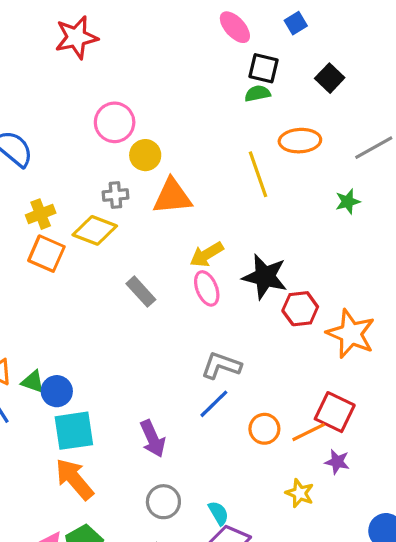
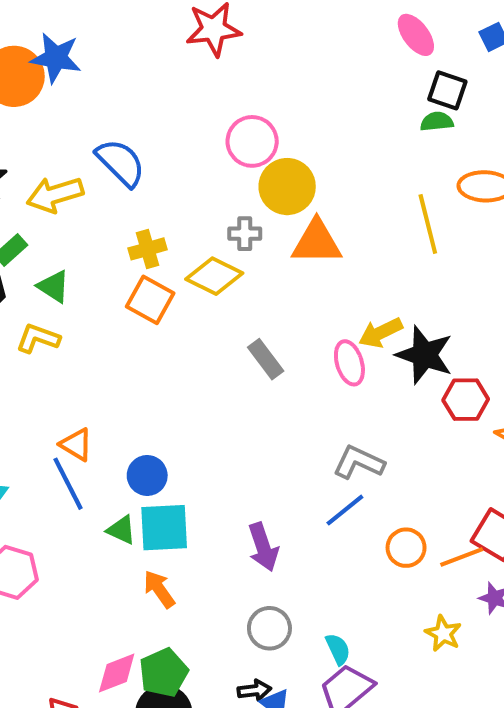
yellow circle: (145, 155) -> (287, 187), size x1.4
yellow arrow: (207, 254) -> (380, 333), moved
green triangle: (33, 382) -> (121, 530), moved
orange arrow: (74, 479) -> (159, 589), size x0.7

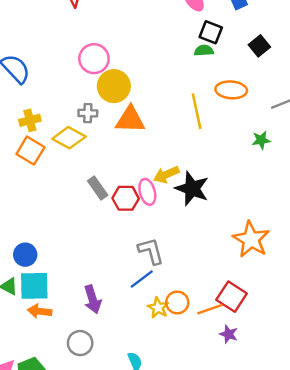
red hexagon: (466, 400) -> (126, 198), moved
gray L-shape: (359, 462) -> (151, 251), turned 48
orange arrow: (159, 589) -> (40, 311), moved, turned -50
gray circle: (269, 628) -> (80, 343), moved
yellow star: (443, 633) -> (158, 308), moved

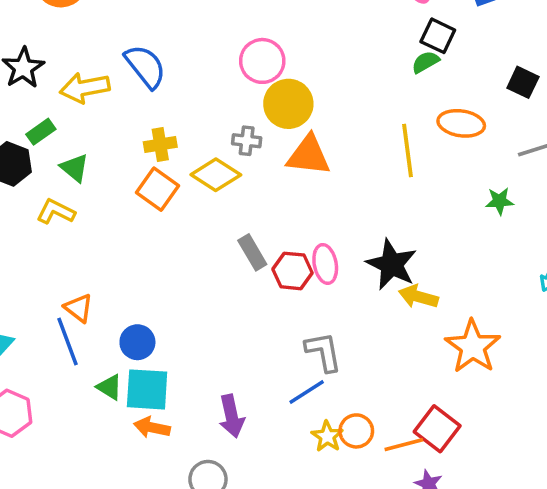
black square: (259, 46) -> (523, 82), moved, turned -30
green semicircle: (204, 51) -> (425, 62), turned -30
yellow arrow: (166, 175) -> (418, 297), moved, turned 35

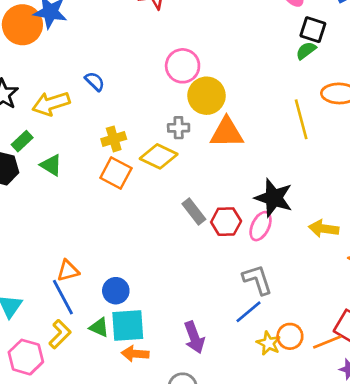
blue semicircle: (145, 66) -> (95, 81), size x0.6
yellow L-shape: (56, 212) -> (60, 334), moved, turned 116
pink ellipse: (325, 264) -> (261, 226), moved, turned 44
black star: (392, 264) -> (274, 198), moved
orange triangle: (78, 308) -> (68, 271), turned -45

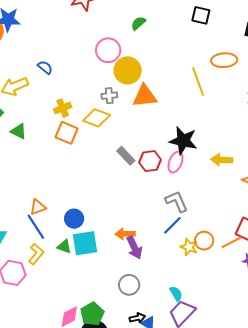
green semicircle: (306, 51) -> (138, 23), moved
orange arrow: (135, 354) -> (125, 234), moved

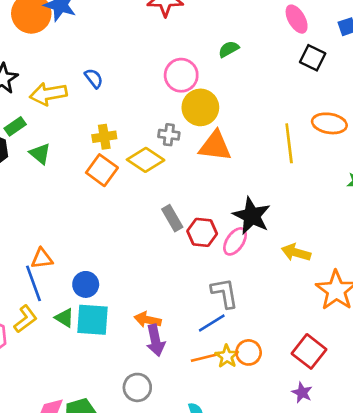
orange line: (232, 242) -> (205, 357), moved

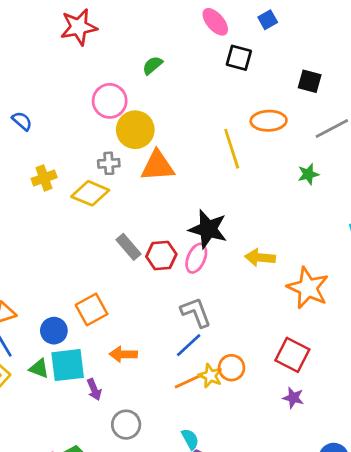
orange square: (102, 170) -> (92, 310), moved, turned 36
purple arrow: (155, 340) -> (94, 390), moved, size x0.7

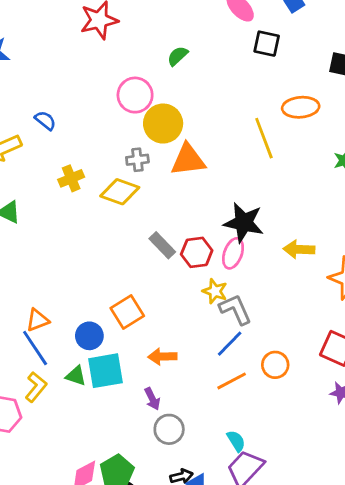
yellow star: (210, 376) -> (215, 291), moved
purple arrow: (94, 390) -> (152, 399), moved

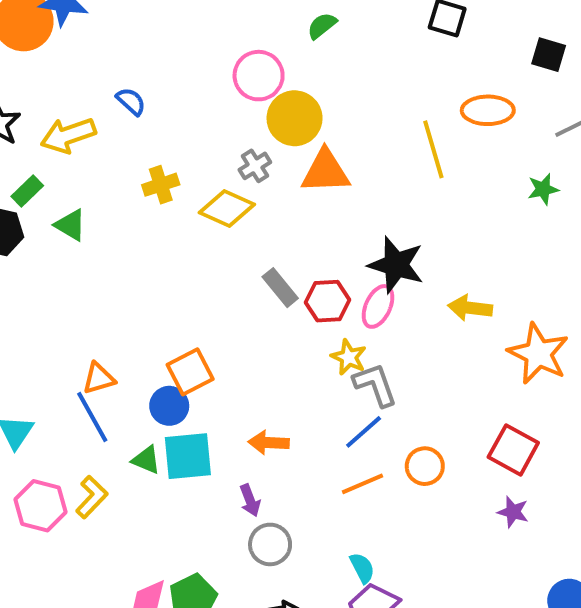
gray cross: (137, 160) -> (255, 166), turned -30
orange square: (127, 312) -> (190, 372), moved
yellow L-shape: (36, 387) -> (92, 497), moved

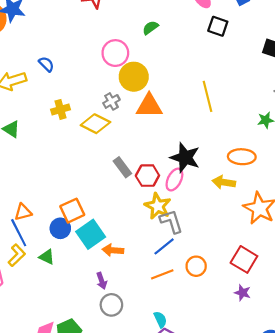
orange ellipse: (488, 110) -> (242, 157), moved
yellow star: (349, 357) -> (158, 206), size x1.4
cyan square: (188, 456) -> (91, 234), moved, turned -32
yellow L-shape: (92, 497) -> (17, 255), moved

